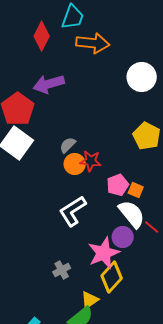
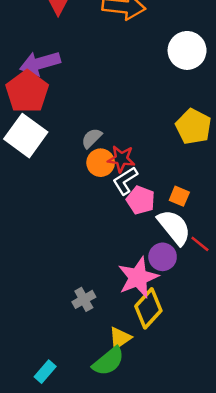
purple arrow: (49, 84) -> (40, 63), moved
pink pentagon: (118, 185) -> (141, 200), moved, turned -30
white L-shape: (73, 211) -> (125, 181), moved, size x0.7

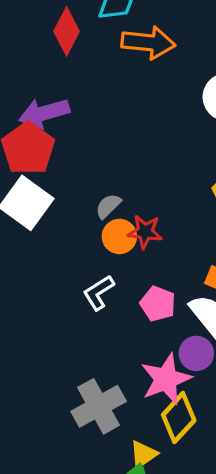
white L-shape: (125, 181) -> (99, 293), moved
pink pentagon: (141, 200) -> (158, 304), moved
gray cross: (84, 299) -> (99, 406), size x1.8

